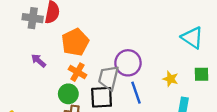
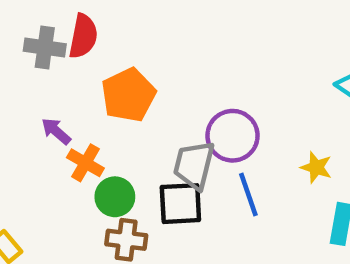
orange cross: (77, 72) -> (85, 163), moved

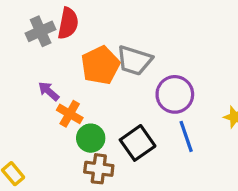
gray cross: (45, 47) -> (41, 31), turned -32
gray trapezoid: (194, 165) -> (134, 60), moved, turned -87
black square: (180, 204) -> (138, 143), turned -32

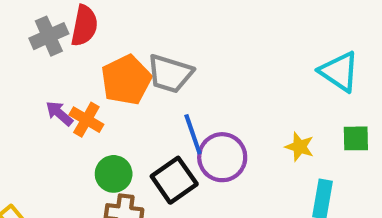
purple circle: (175, 94) -> (222, 157), moved
orange cross: (70, 114) -> (86, 120), moved
blue line: (186, 136) -> (193, 134), moved

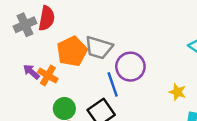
purple circle: (222, 157) -> (130, 67), moved

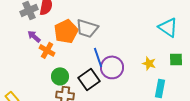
purple circle: (130, 67) -> (112, 67), moved
purple arrow: (31, 72) -> (34, 36), moved

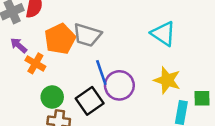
cyan triangle: (168, 27) -> (163, 34), moved
green square: (176, 59) -> (202, 98), moved
yellow star: (149, 63) -> (167, 80), size x1.5

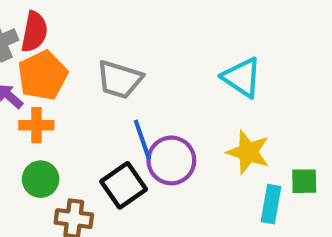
orange pentagon: (60, 39) -> (43, 75), moved
orange cross: (35, 63) -> (36, 125), turned -30
green circle: (52, 97) -> (41, 179), moved

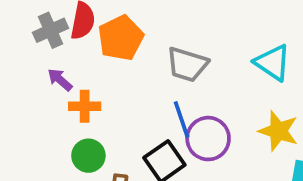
orange pentagon: (43, 75) -> (121, 38), moved
gray trapezoid: (119, 79) -> (187, 64), moved

